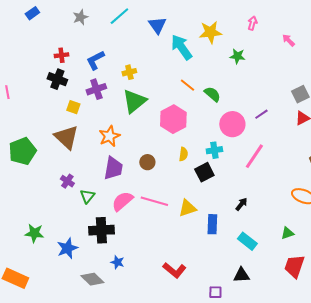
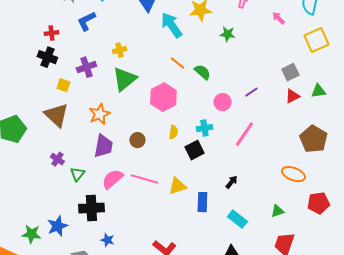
blue L-shape: (95, 60) -> (86, 21), moved
pink circle: (232, 124) -> (222, 102), size x0.7
green star: (34, 233) -> (31, 234), moved

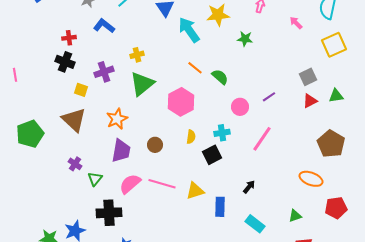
blue L-shape: (86, 21) -> (104, 26), turned 65

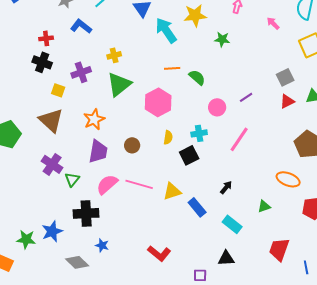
orange line: (195, 68) -> (172, 68), turned -42
purple cross: (75, 164) -> (52, 164), size x1.5
blue rectangle: (220, 207) -> (197, 207), turned -42
green triangle: (295, 216) -> (264, 206), moved

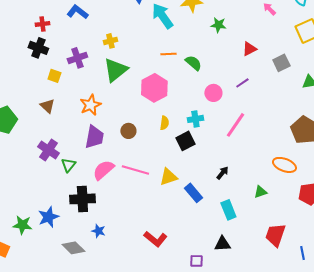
red triangle: (287, 101) -> (249, 49), moved
brown triangle: (51, 120) -> (47, 106), size x0.6
cyan rectangle: (232, 224) -> (228, 210), turned 30

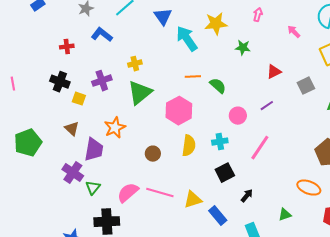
black cross: (38, 48) -> (60, 82), moved
yellow semicircle: (164, 123) -> (189, 146), size x1.5
purple trapezoid: (94, 137) -> (94, 150), moved
black square: (185, 141) -> (225, 173), moved

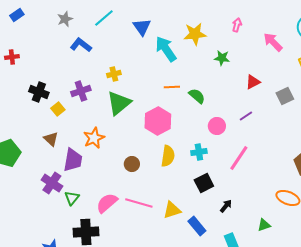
pink arrow: (294, 32) -> (273, 42), size x1.5
red cross: (67, 47) -> (12, 57), moved
yellow square: (79, 99) -> (58, 109), turned 32

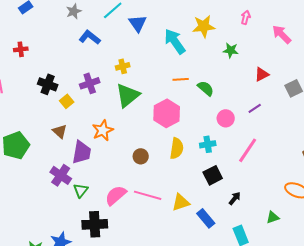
blue triangle: (142, 27) -> (138, 23), moved

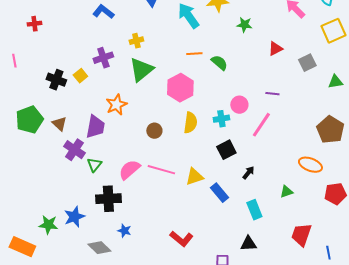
black cross: (48, 84) -> (56, 80), moved
purple line: (255, 108) -> (272, 94), moved, turned 40
pink circle: (226, 118) -> (239, 105), moved
brown triangle: (60, 131) -> (59, 124), moved

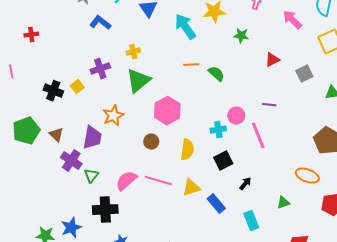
pink hexagon: (180, 88) -> (167, 111), moved
yellow semicircle: (190, 123) -> (187, 150), moved
pink line: (261, 125) -> (258, 136), turned -56

